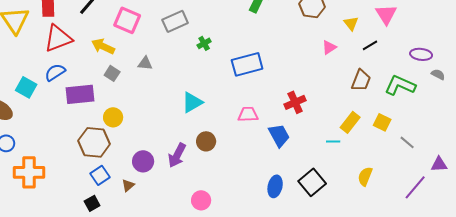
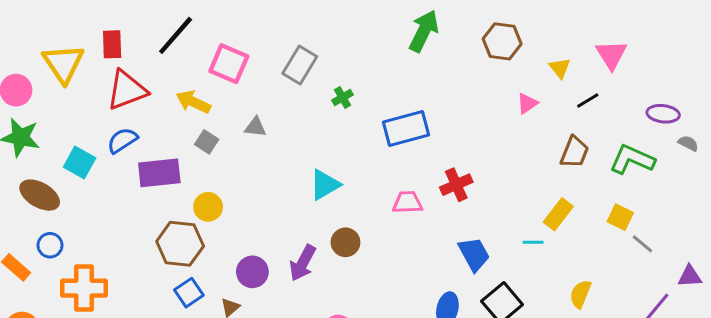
gray rectangle: (175, 21) -> (300, 65), turned -35
red cross: (295, 102) -> (456, 185), moved
yellow square: (382, 122) -> (620, 217), moved
blue trapezoid: (279, 135) -> (474, 254), moved

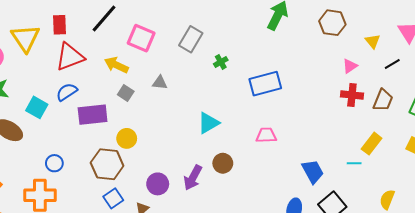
red cross: (456, 185) -> (352, 95), moved, turned 30
blue circle: (50, 245) -> (54, 163), moved

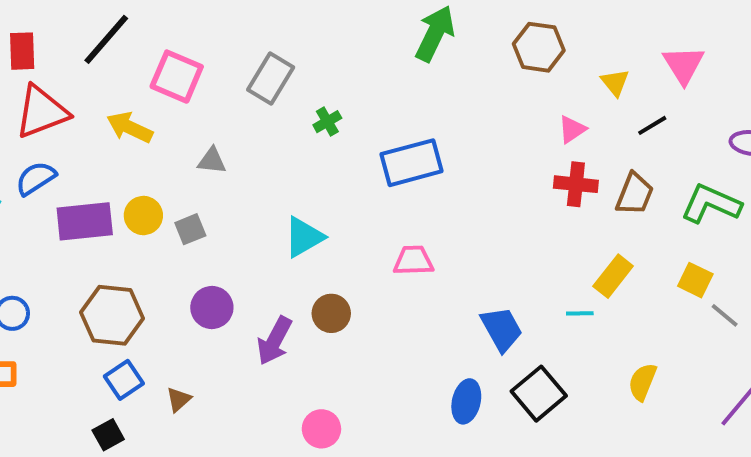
gray square: (126, 93) -> (190, 229), moved, turned 35
yellow circle: (127, 138) -> (143, 216), moved
purple circle: (158, 184) -> (212, 307), moved

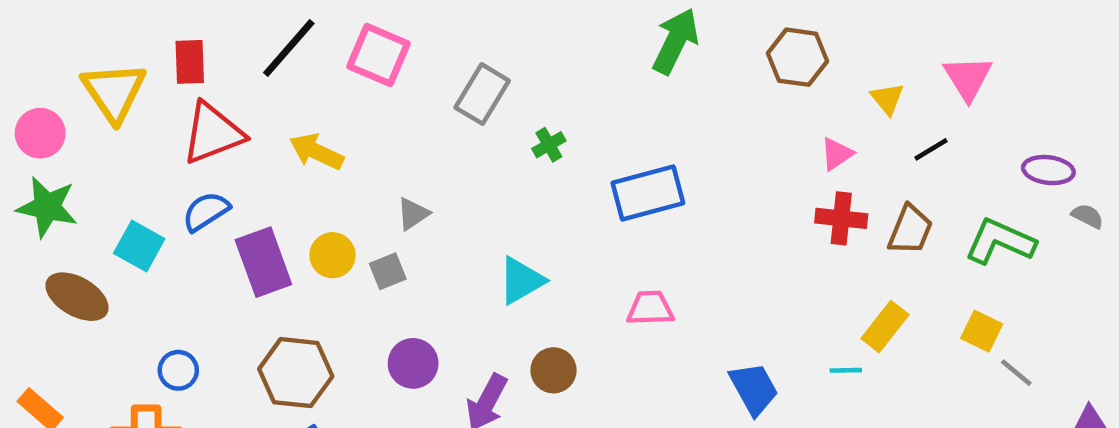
pink square: (177, 77) -> (379, 55), moved
gray triangle: (212, 161) -> (413, 214), moved, turned -40
purple rectangle: (85, 221) -> (263, 262), turned 76

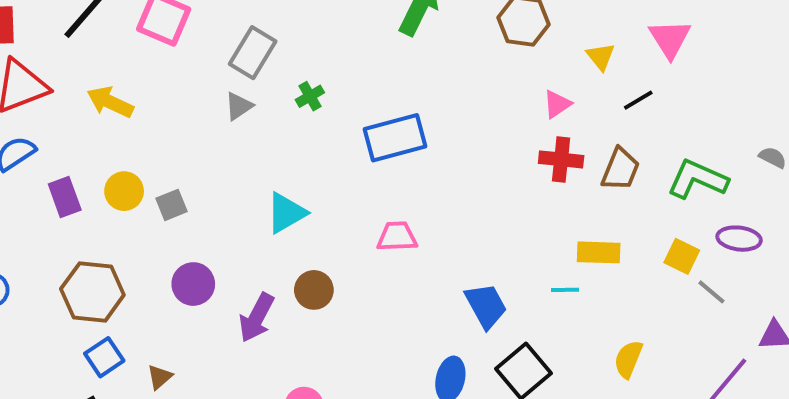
purple ellipse: (1048, 170) -> (739, 239), moved
gray triangle: (413, 214) -> (239, 106), moved
purple rectangle: (263, 262) -> (65, 197), size x0.7
yellow rectangle: (885, 327) -> (599, 252), turned 54

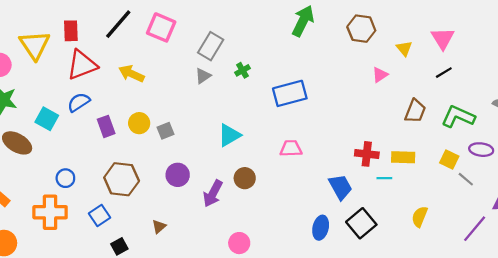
black line: (638, 100) -> (444, 73), moved
red cross: (561, 159) -> (367, 154), moved
blue square: (104, 357) -> (100, 216), moved

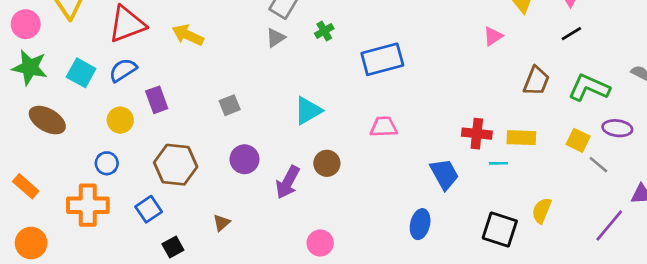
cyan square: (47, 119) -> (81, 73), moved
yellow circle: (139, 123) -> (120, 120), moved
black square: (361, 223) -> (500, 229), moved, turned -32

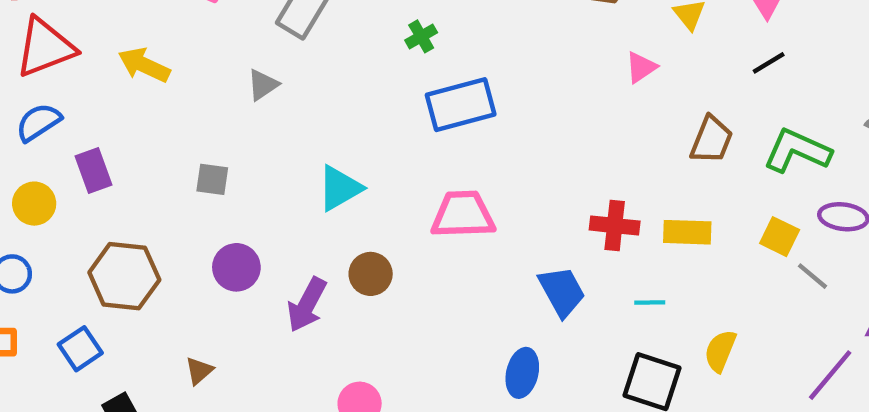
green cross: (324, 31) -> (421, 36), moved
gray triangle: (276, 38) -> (263, 85), moved
gray square: (230, 105) -> (212, 179), turned 30
pink trapezoid: (384, 127) -> (463, 215), size x1.4
cyan line: (498, 163) -> (650, 303), moved

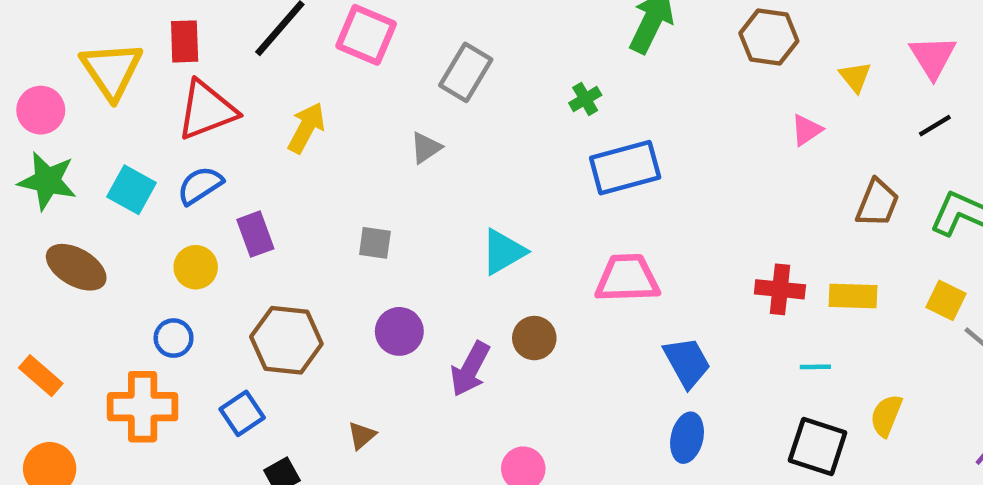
yellow arrow: (144, 65) -> (306, 128), turned 93
blue trapezoid: (562, 292) -> (687, 362), moved

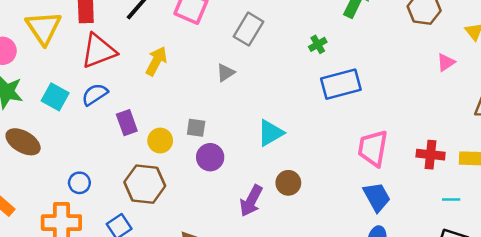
yellow circle: (196, 267) -> (160, 141), moved
pink trapezoid: (627, 278) -> (373, 148), moved, turned -78
purple circle: (399, 331) -> (210, 157), moved

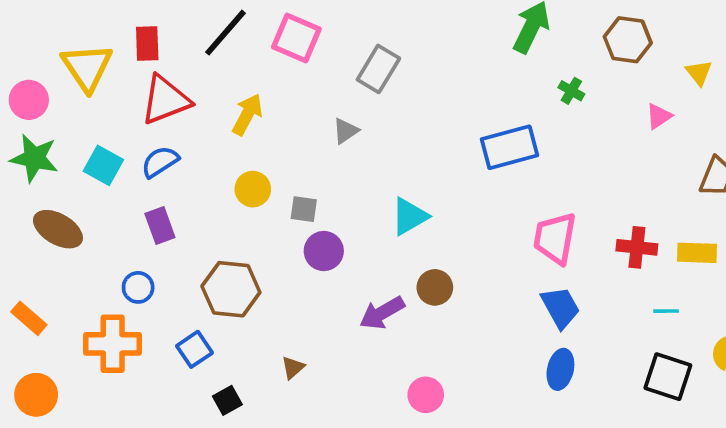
green cross: (318, 44) -> (571, 91), moved, turned -30
purple rectangle: (127, 123) -> (160, 226), moved
yellow circle: (160, 141) -> (253, 189), moved
purple arrow: (251, 201) -> (382, 313), turned 32

